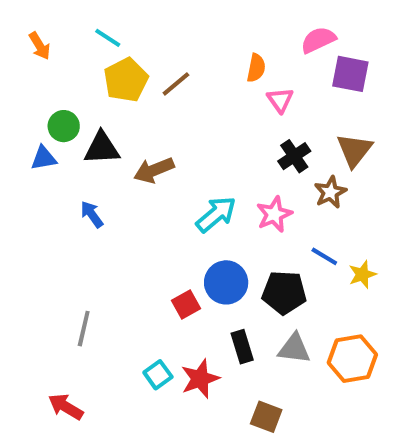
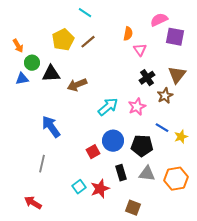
cyan line: (108, 38) -> (85, 13), moved
orange arrow: (40, 46) -> (18, 46), moved
blue arrow: (92, 214) -> (51, 127), moved, size x1.6

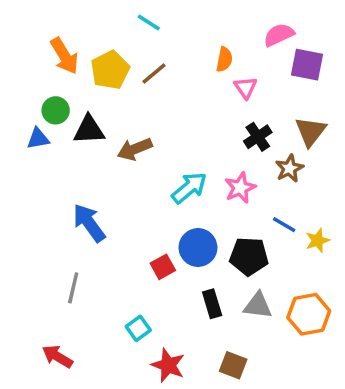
orange arrow: (18, 46) -> (64, 56), moved, size x1.5
red star: (100, 189) -> (168, 365), moved, turned -30

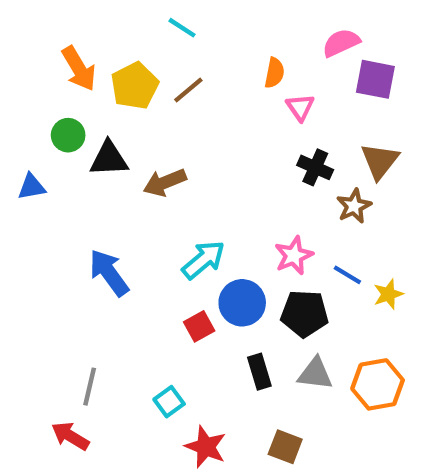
black cross: (258, 137) -> (315, 167), turned -32
blue triangle: (38, 139) -> (32, 187), moved
cyan arrow: (189, 188) -> (203, 260), moved
pink star: (240, 188) -> (294, 256), moved
gray line: (73, 288) -> (90, 387), moved

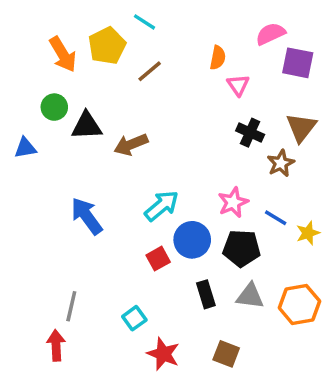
yellow pentagon: (135, 86) -> (107, 46), moved
red arrow: (70, 436) -> (56, 345), turned 56

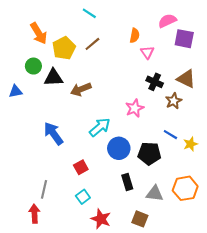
yellow pentagon: (107, 46) -> (64, 48), moved
brown triangle: (301, 127) -> (186, 79), turned -42
pink star: (233, 202) -> (135, 108), moved
red square: (158, 259) -> (81, 167), moved
gray triangle: (250, 296) -> (155, 194), moved

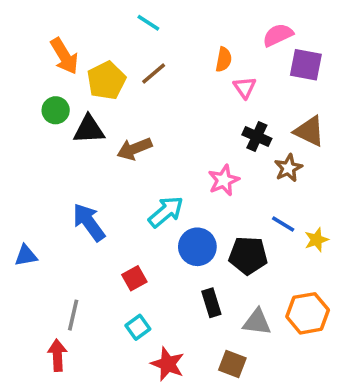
blue triangle: (15, 91) -> (26, 256), moved

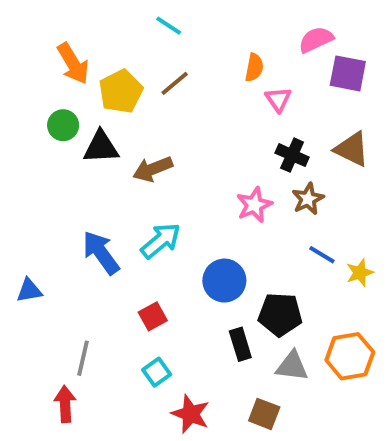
brown star: (288, 168) -> (308, 199), moved
cyan arrow: (166, 212) -> (161, 241), moved
black pentagon: (248, 256) -> (280, 314), moved

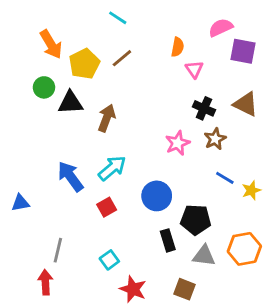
brown arrow: (153, 169) -> (107, 118), turned 132
red square: (153, 316) -> (107, 207), moved

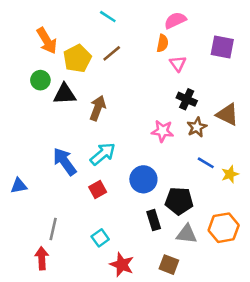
pink semicircle: (221, 28) -> (175, 20), moved
brown triangle: (246, 104) -> (227, 114), moved
pink star: (178, 143) -> (163, 131), turned 30

